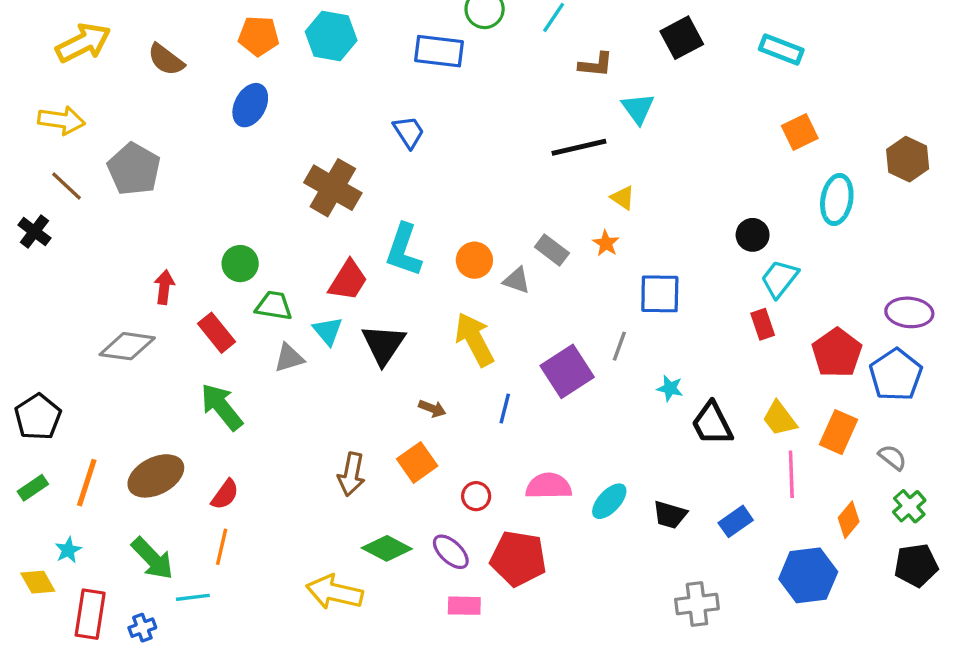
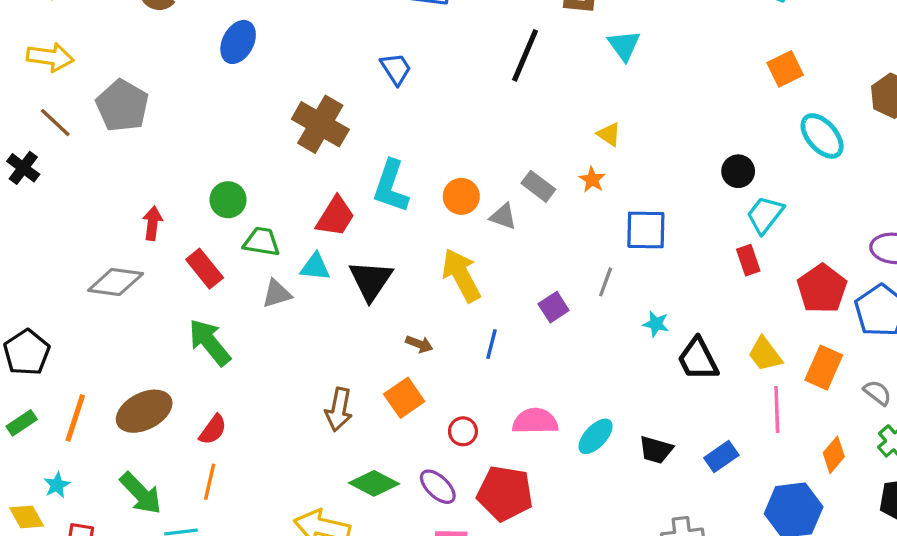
black line: (579, 147) -> (525, 55), moved, turned -54
cyan ellipse: (837, 199) -> (822, 136), turned -51
cyan triangle: (328, 331) -> (315, 267), turned -44
purple square: (567, 371) -> (554, 307), size x0.6

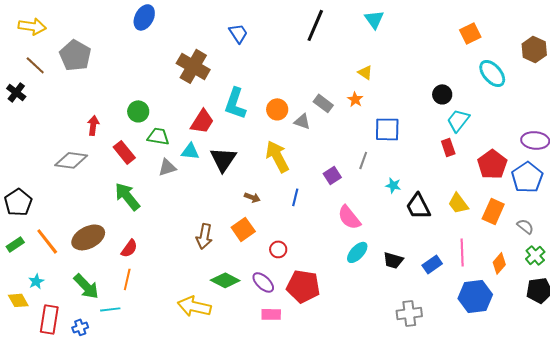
pink line: (777, 409) -> (462, 252), moved
orange line: (75, 418) -> (47, 241), turned -56
pink semicircle: (535, 421) -> (349, 217), moved, turned -128

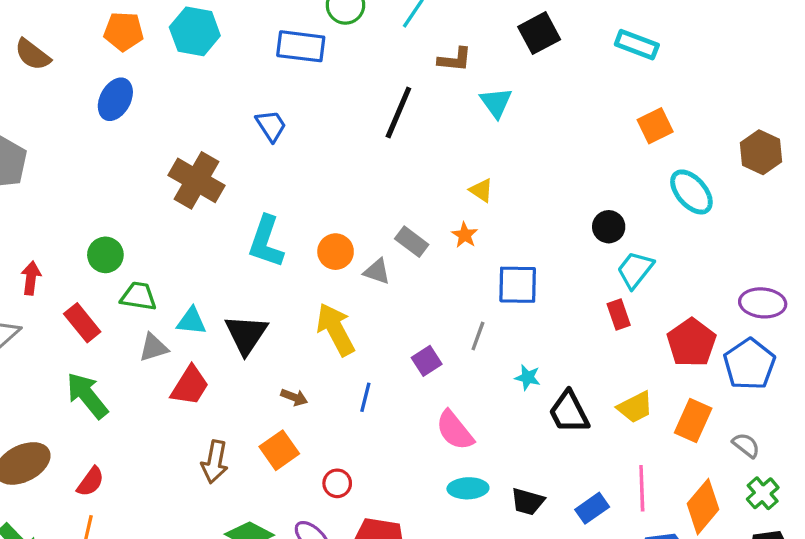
red trapezoid: (202, 121) -> (190, 386), moved
yellow trapezoid: (458, 203) -> (635, 407), turned -80
cyan ellipse: (357, 252) -> (468, 488), turned 45
orange diamond: (499, 263) -> (703, 507), size x1.5

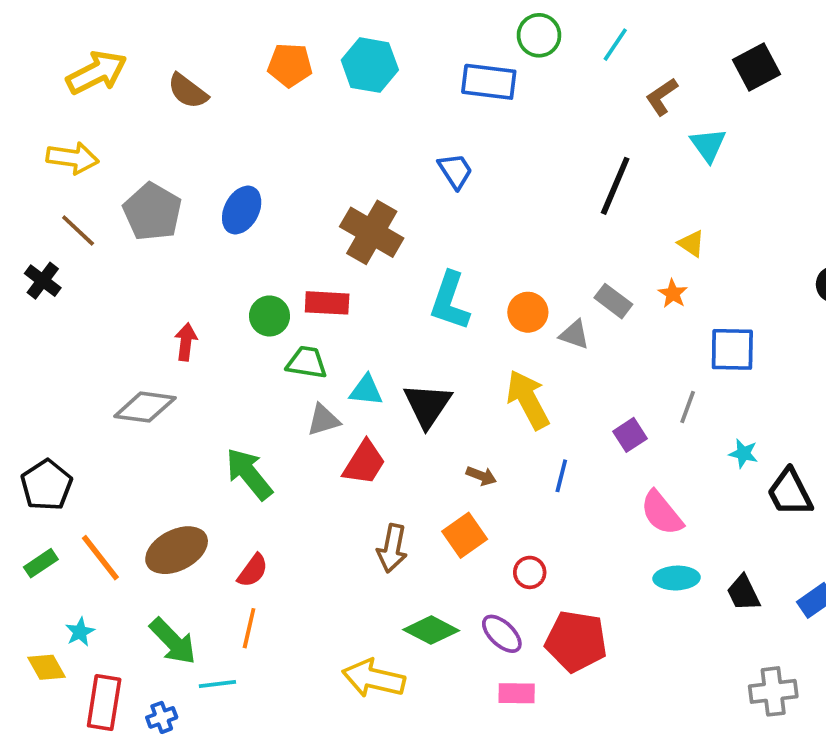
brown L-shape: (455, 60) -> (662, 97), turned 140
blue ellipse: (115, 99) -> (242, 210), moved
black line: (398, 113) -> (615, 186), moved
red rectangle: (82, 323) -> (327, 303), moved, turned -48
black trapezoid: (528, 502) -> (743, 593), turned 48

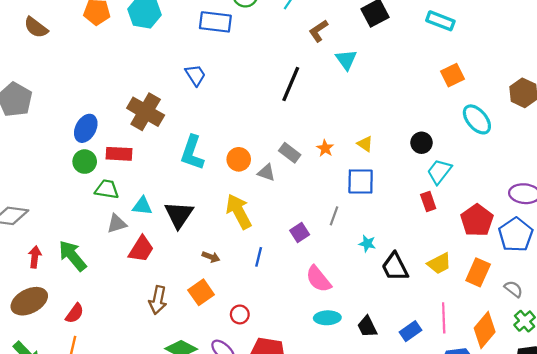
blue ellipse: (242, 210) -> (86, 128), moved
yellow triangle: (691, 243) -> (365, 144), moved
red arrow: (186, 342) -> (35, 257), moved

